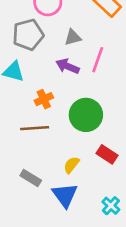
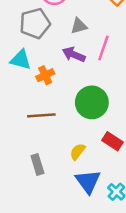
orange cross: (44, 99) -> (45, 75), moved
gray rectangle: (31, 178) -> (37, 165), turned 42
blue triangle: (65, 195) -> (88, 181), moved

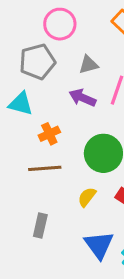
orange cross: (45, 75) -> (49, 134), moved
yellow semicircle: (78, 152) -> (87, 197), moved
gray rectangle: (37, 165) -> (40, 225), turned 30

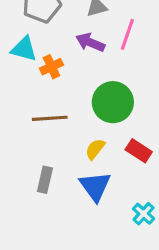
orange cross: (49, 134) -> (51, 67), moved
blue triangle: (99, 245) -> (95, 186), moved

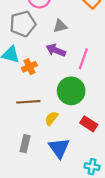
pink line: (127, 34) -> (83, 59), moved
yellow semicircle: (95, 149) -> (51, 118), moved
cyan cross: (144, 214) -> (92, 167), turned -32

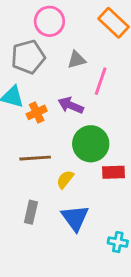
purple arrow: (56, 50) -> (71, 105), moved
pink line: (83, 59) -> (101, 81), moved
red rectangle: (89, 124) -> (114, 172), moved, turned -35

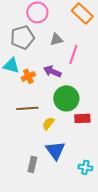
gray rectangle: (31, 212) -> (32, 164), moved

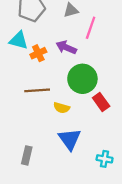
red rectangle: (82, 118) -> (101, 102), turned 56
yellow semicircle: (48, 123) -> (62, 108), turned -112
gray rectangle: (32, 164) -> (27, 155), moved

